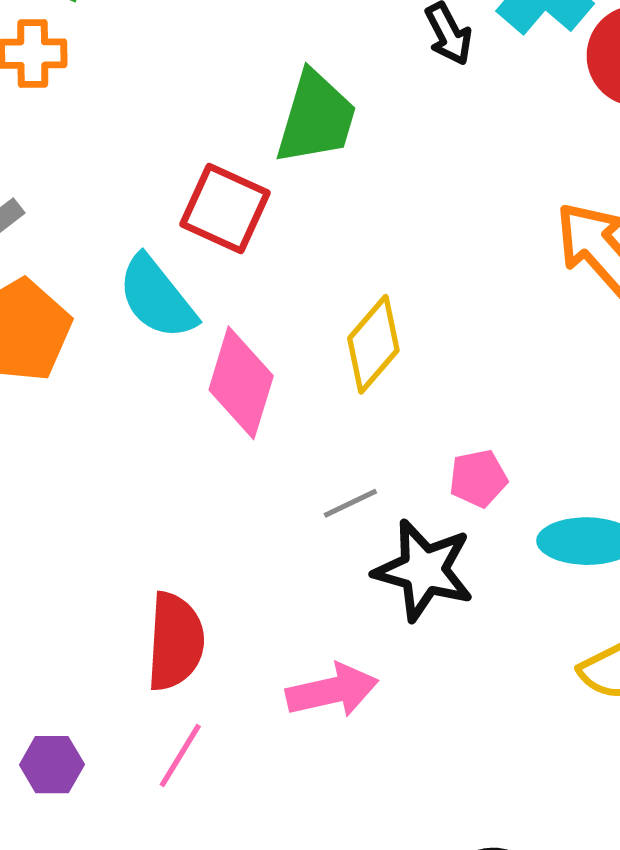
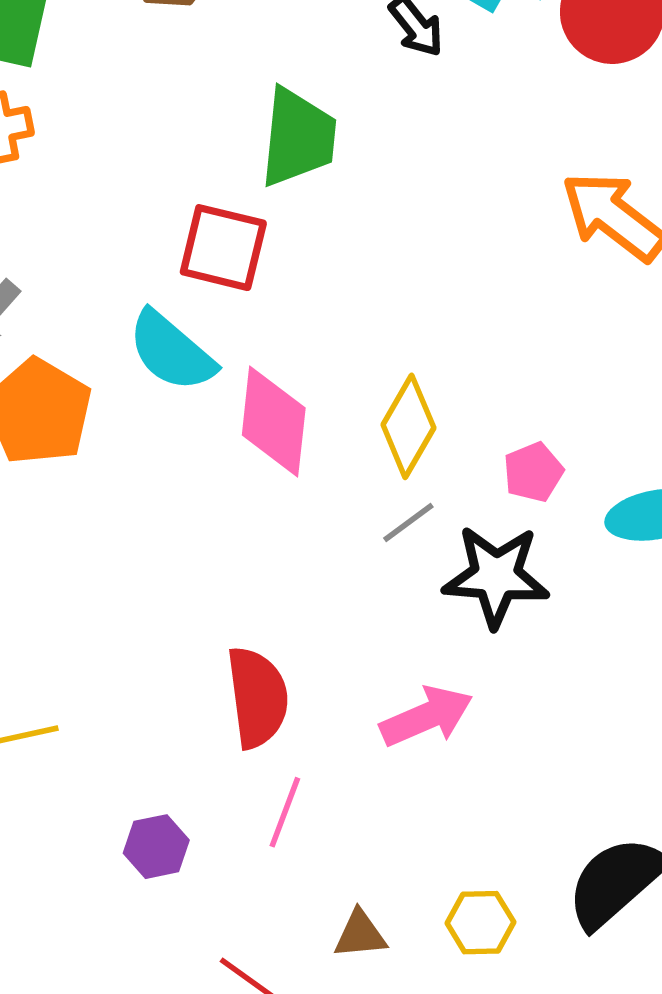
yellow diamond: (373, 344) -> (408, 426), moved

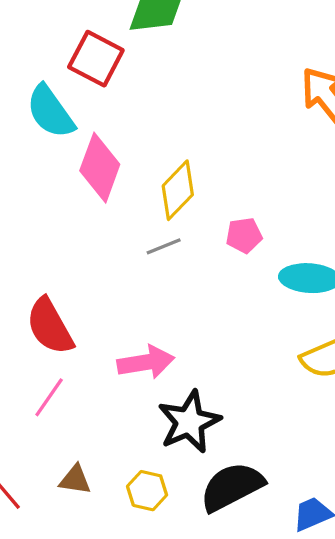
black star: (496, 576) -> (189, 422), moved, turned 30
red semicircle: (257, 697) -> (50, 326), turned 144

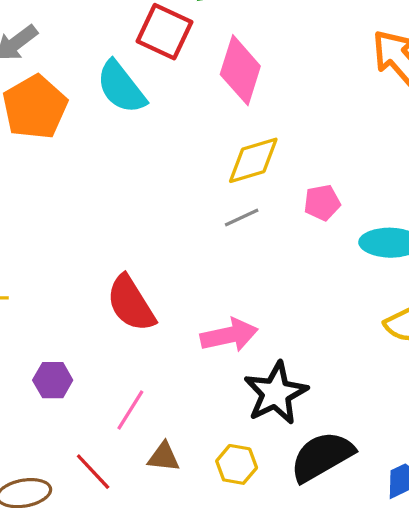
pink diamond: (100, 168) -> (240, 70), moved
yellow diamond: (178, 190) -> (253, 160), turned 32
pink line: (49, 397) -> (130, 410), moved

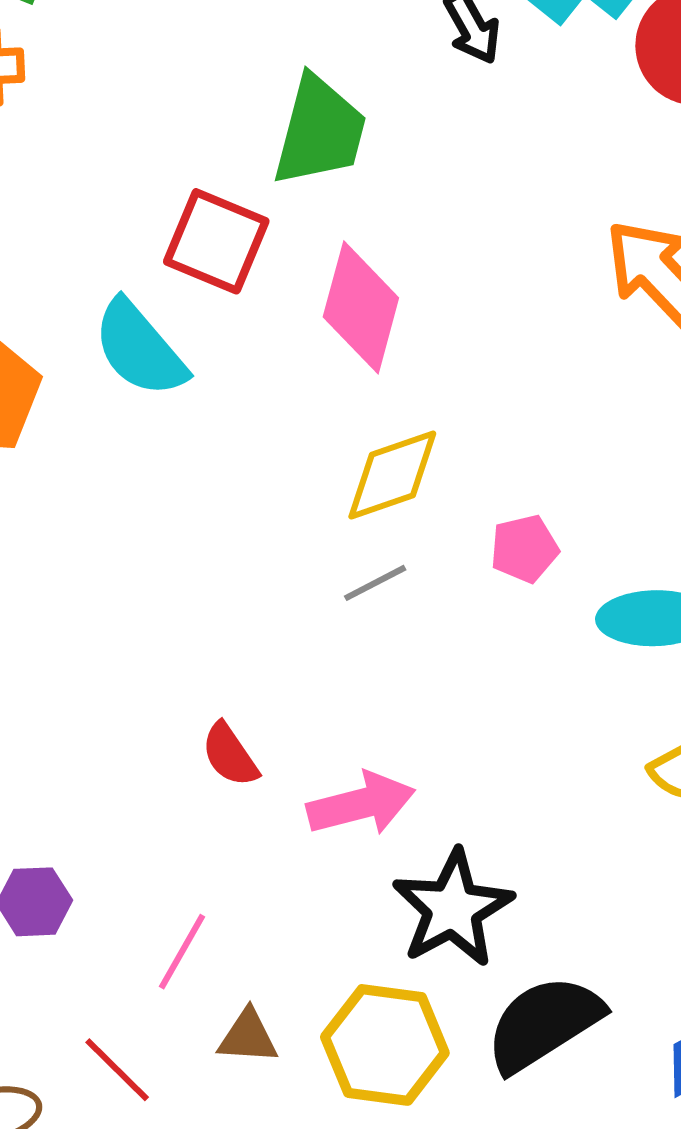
red semicircle: (131, 304) -> (230, 755), moved, size x0.6
yellow hexagon: (237, 464) -> (385, 1045), size x1.6

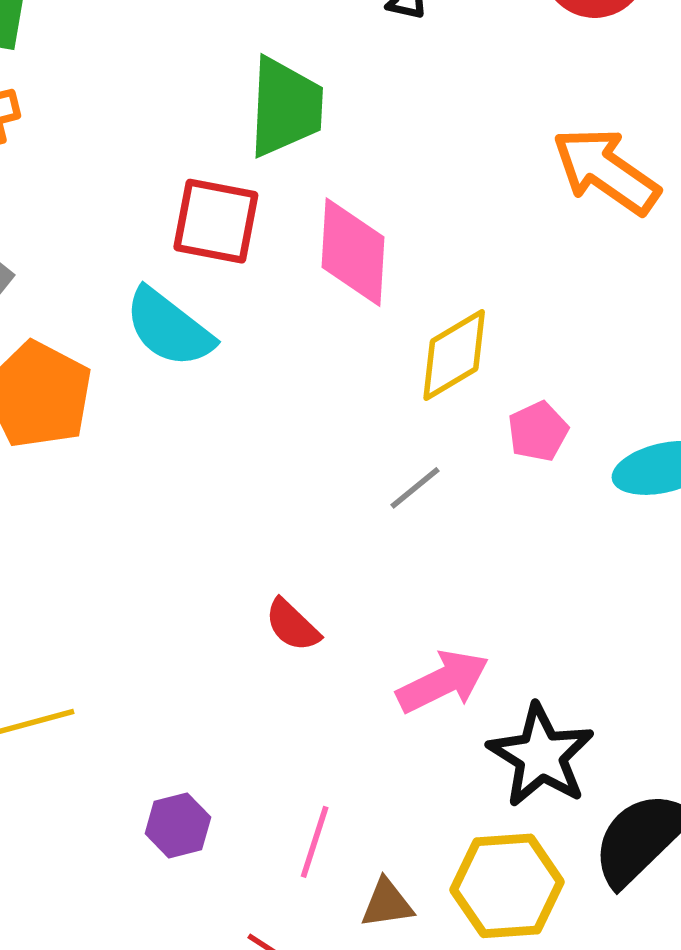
yellow diamond: (392, 475) -> (454, 355), moved
red semicircle: (230, 755) -> (292, 625), moved

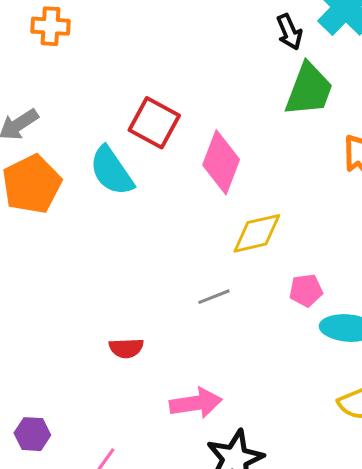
green trapezoid: (285, 107) -> (309, 90), moved
pink pentagon: (538, 431) -> (306, 290), moved
red semicircle: (292, 625) -> (126, 348), turned -64

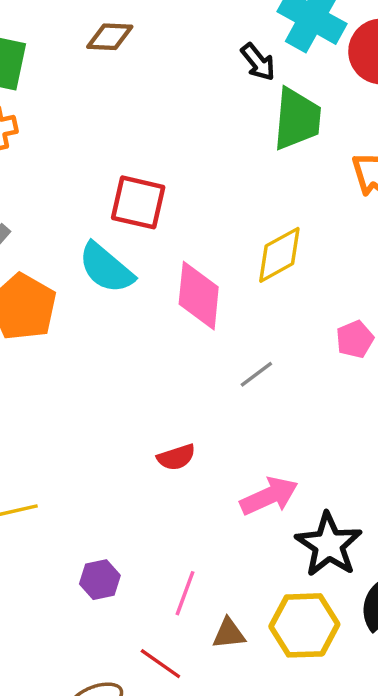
pink diamond: (221, 162) -> (199, 296), moved
yellow diamond: (257, 233) -> (279, 255), moved

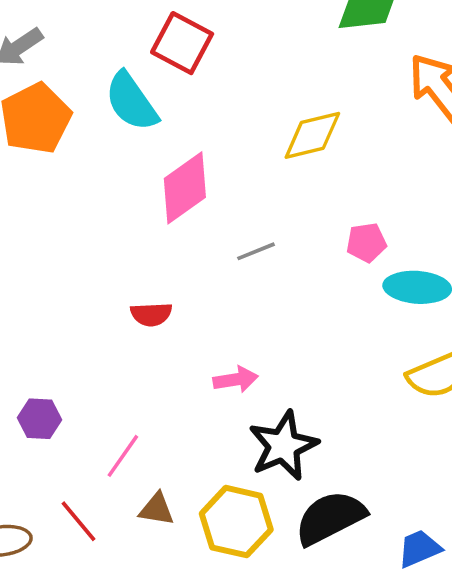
pink diamond: (199, 296) -> (185, 188), moved, turned 34
pink arrow: (269, 496) -> (236, 380), size x0.7

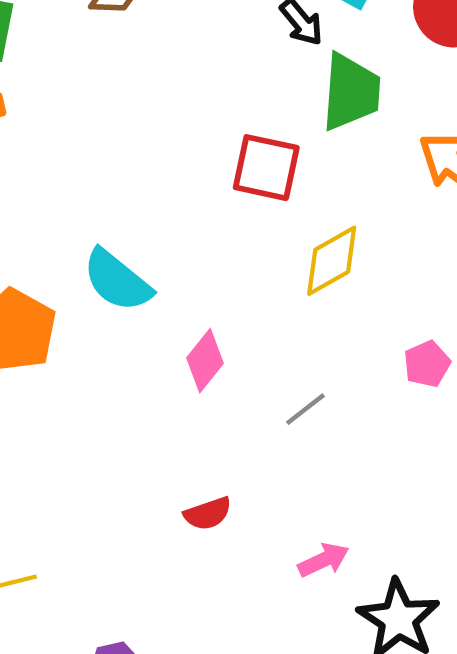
red square: (182, 43) -> (266, 168), moved
pink diamond: (185, 188) -> (205, 361), size x0.7

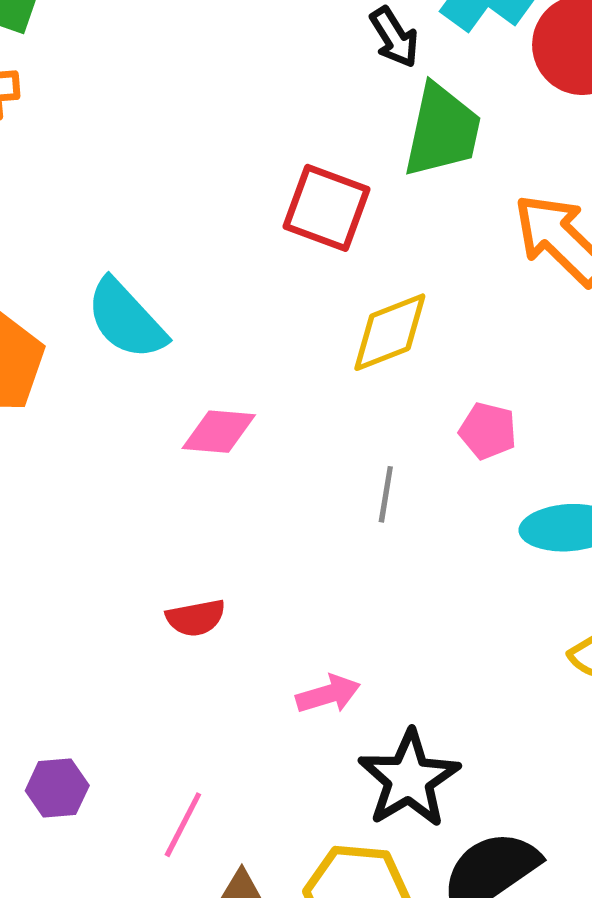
pink diamond: (205, 361) -> (219, 432), turned 48
pink pentagon: (427, 364) -> (488, 431), moved, turned 30
gray line: (305, 409) -> (386, 494), moved, turned -51

